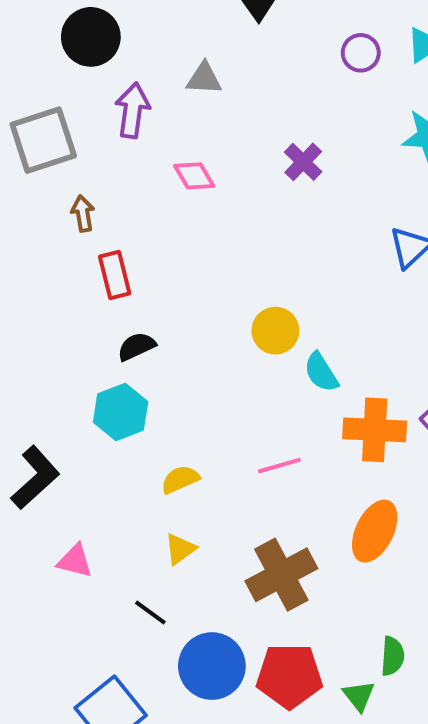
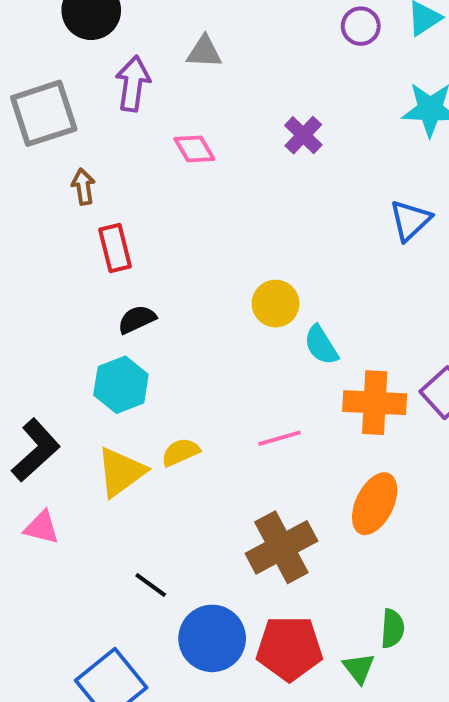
yellow triangle: (180, 549) -> (121, 472), moved, size x1.6
pink triangle: (75, 561) -> (42, 527), moved

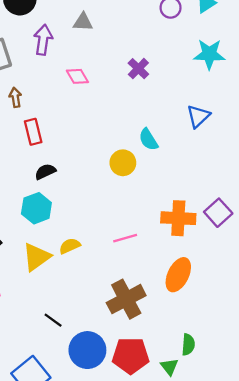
cyan semicircle: (321, 345) -> (148, 140), moved

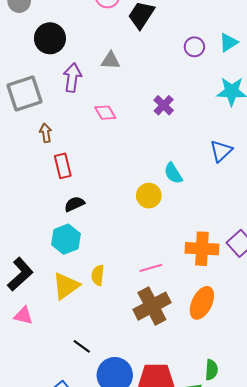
yellow semicircle: (70, 246) -> (98, 275), turned -60
brown cross: (126, 299) -> (152, 306), moved

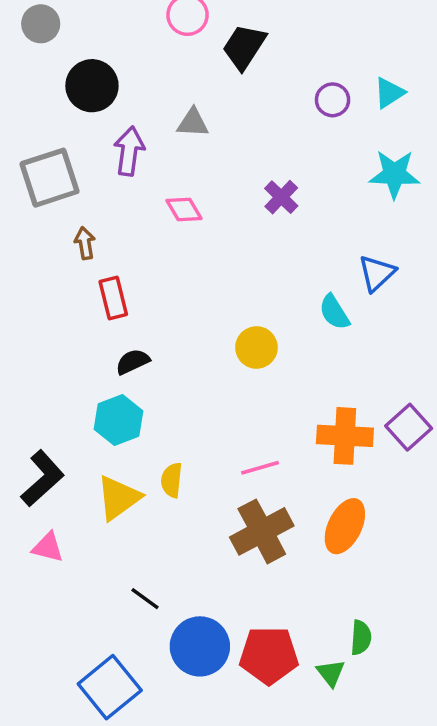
cyan semicircle: (173, 173) -> (334, 312), moved

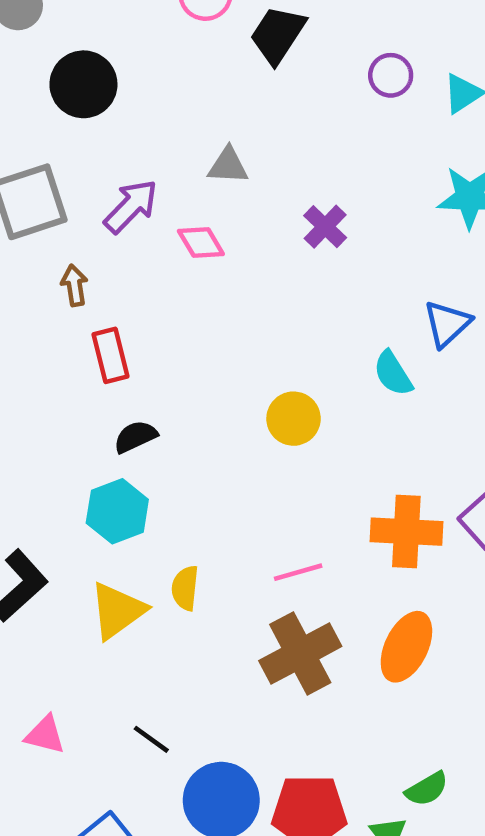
purple circle: (333, 100) -> (391, 75), moved
gray triangle: (193, 123) -> (228, 166), moved
purple arrow: (129, 151) -> (131, 206), moved, turned 36
pink triangle: (48, 547) -> (45, 735), moved
green semicircle: (361, 638) -> (427, 789), turned 56

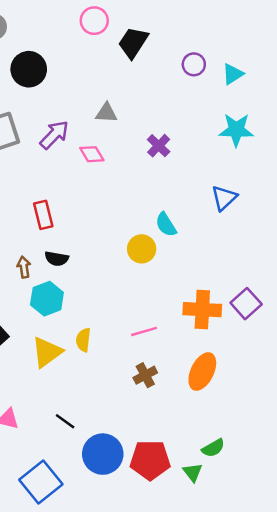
brown arrow: (74, 285) -> (24, 267), moved
cyan semicircle: (393, 373) -> (166, 225), moved
black semicircle: (135, 437) -> (57, 259), turned -145
brown cross: (300, 654) -> (145, 375), size x0.6

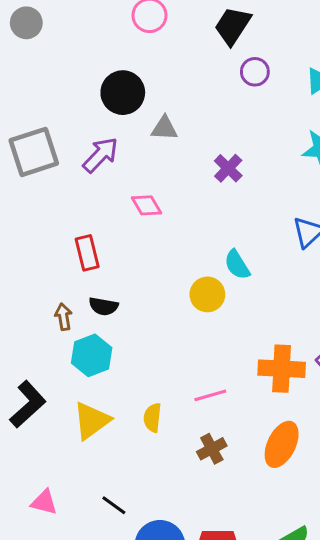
black trapezoid: (133, 42) -> (233, 26), moved
purple circle: (194, 64) -> (255, 72), moved
black circle: (29, 69) -> (123, 93), moved
pink diamond: (92, 154) -> (147, 205), moved
yellow semicircle: (83, 340) -> (152, 418), moved

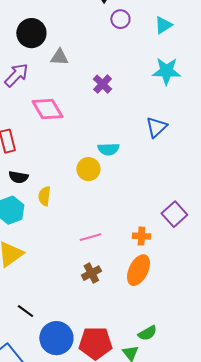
pink diamond: (147, 205) -> (47, 109), size x1.5
cyan semicircle: (237, 265) -> (108, 149), turned -60
orange cross: (282, 369) -> (141, 236), moved, size x0.6
yellow semicircle: (152, 418) -> (44, 196), moved

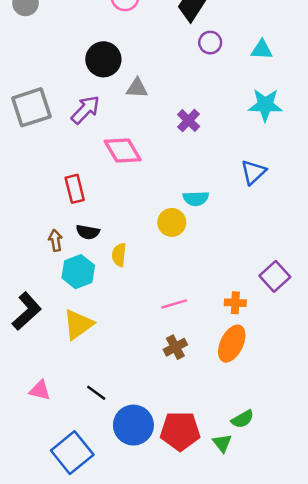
cyan triangle: (163, 25) -> (262, 50), turned 36

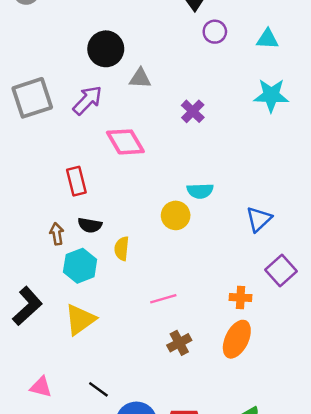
blue triangle: (253, 172) -> (259, 219), moved
pink line: (174, 304) -> (163, 299), moved

